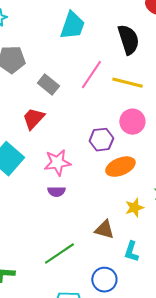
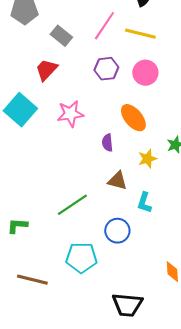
purple hexagon: (101, 140) -> (106, 69), moved
orange ellipse: (120, 167) -> (133, 118), turned 72
purple semicircle: (56, 192) -> (107, 143), moved, turned 84

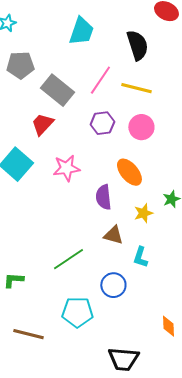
gray rectangle: (61, 36) -> (57, 90), size x1.5
purple semicircle: (107, 143) -> (103, 197), size x1.4

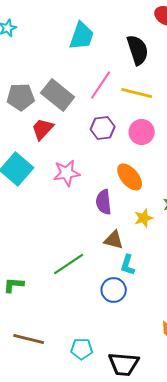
gray pentagon: (20, 65) -> (21, 97), moved
cyan L-shape: (140, 257) -> (128, 265), moved
cyan pentagon: (77, 312) -> (82, 349), moved, size x0.7

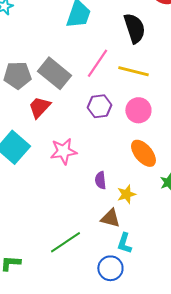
orange ellipse: (130, 177) -> (143, 153), moved
purple semicircle: (104, 202) -> (100, 180), size x0.7
yellow star: (144, 218) -> (126, 194), moved

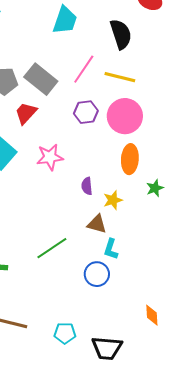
pink circle: (138, 110) -> (125, 116), size x1.4
orange ellipse: (143, 153) -> (130, 159), turned 44

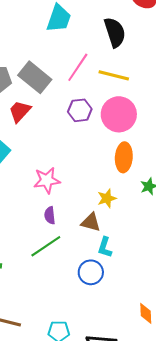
pink star: (50, 157) -> (47, 180), moved
purple semicircle: (87, 186) -> (50, 215), moved

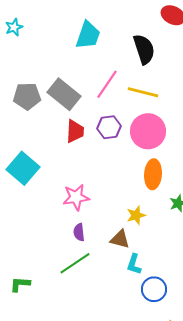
red trapezoid: (20, 111) -> (75, 131), moved, turned 140
blue circle: (91, 272) -> (154, 289), moved

